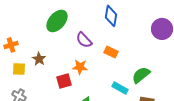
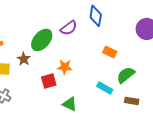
green ellipse: (57, 21) -> (42, 40), moved
purple semicircle: (84, 40) -> (69, 28), moved, turned -84
orange rectangle: (111, 52) -> (110, 52), moved

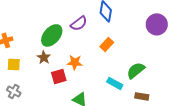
orange rectangle: (110, 52) -> (107, 44), moved, turned -72
brown star: (24, 59) -> (44, 57), moved

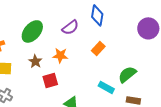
green ellipse: (52, 35) -> (32, 31), moved
orange star: (75, 62) -> (60, 55), moved

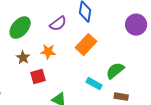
orange rectangle: (98, 48) -> (86, 45), size x1.5

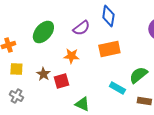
orange rectangle: (86, 45) -> (109, 49), turned 35
brown star: (23, 58) -> (43, 74), moved

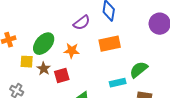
green ellipse: (43, 32) -> (44, 44), moved
yellow square: (16, 69) -> (27, 62), moved
cyan rectangle: (117, 88) -> (118, 83), turned -42

